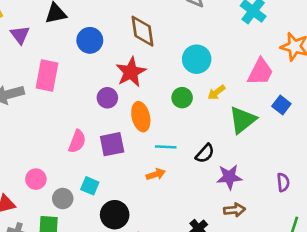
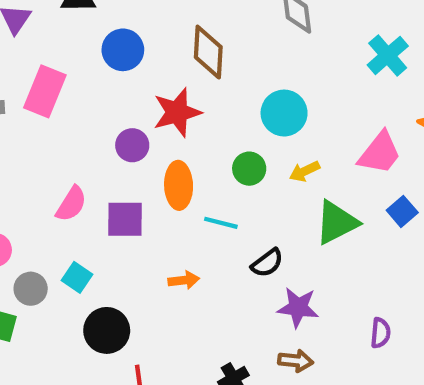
cyan line: (166, 147) -> (221, 223), moved

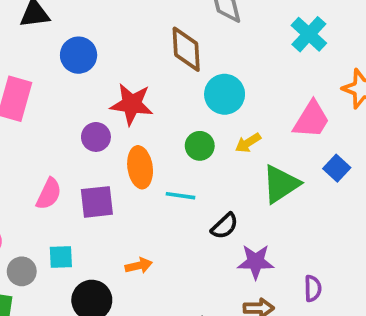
brown diamond: (208, 52) -> (186, 49), moved
red star: (177, 112) -> (132, 104), turned 30
cyan square: (77, 277) -> (61, 257), turned -30
orange arrow: (184, 280) -> (139, 266), moved
purple semicircle: (380, 333) -> (313, 288), moved

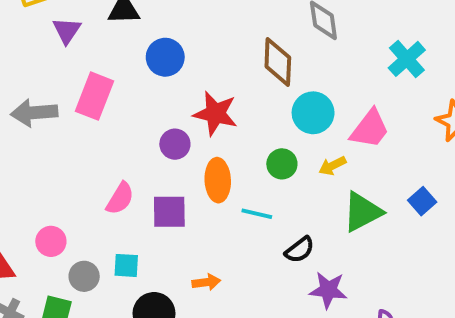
pink trapezoid: (311, 120) -> (370, 129), moved

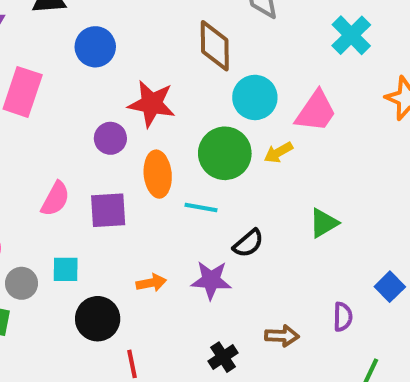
green circle: (282, 164) -> (225, 153), size x1.6
blue square: (422, 201) -> (390, 287), moved
green triangle: (362, 212) -> (324, 223), moved, size x0.7
purple star: (328, 290) -> (211, 280), moved

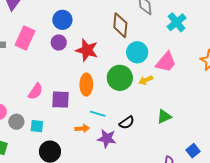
cyan cross: (351, 35) -> (177, 22), moved
purple circle: (110, 138) -> (59, 43), moved
cyan line: (201, 208) -> (98, 114), moved
gray circle: (21, 283) -> (16, 122), moved
orange arrow: (151, 283) -> (82, 128), moved

